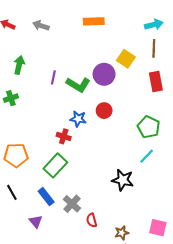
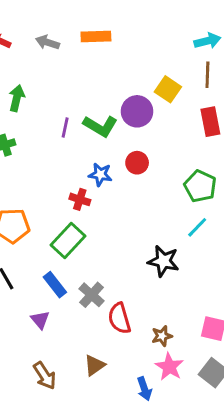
orange rectangle: (94, 21) -> (96, 36), moved
purple line: (53, 77) -> (65, 127), moved
red semicircle: (92, 220) -> (119, 318), size x1.5

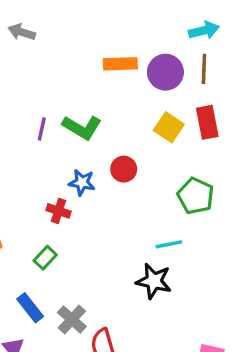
orange rectangle: (96, 36) -> (120, 64), moved
yellow square: (168, 89) -> (169, 127), moved
purple circle: (137, 111) -> (165, 72), moved
cyan line: (197, 227) -> (169, 244), moved, turned 35
green rectangle: (68, 241) -> (45, 258), size x0.6

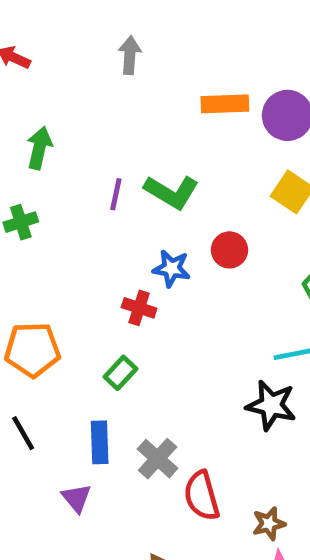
gray arrow: (22, 32) -> (130, 55), moved, turned 76
blue rectangle: (30, 308) -> (100, 442), turned 36

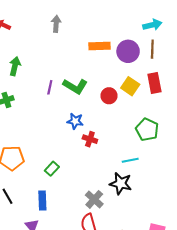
red circle: (229, 250) -> (109, 96), moved
red cross: (139, 308) -> (90, 139), moved
gray cross: (158, 459) -> (94, 199), moved

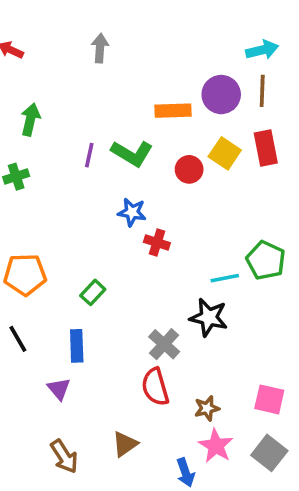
orange rectangle: (99, 46) -> (173, 111), moved
green pentagon: (147, 130) -> (266, 260), moved

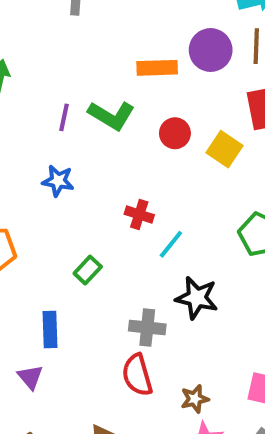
yellow square: (225, 153) -> (224, 149), moved
blue star: (132, 212) -> (58, 181), moved
cyan line: (225, 278) -> (171, 244), moved, turned -40
green rectangle: (93, 292) -> (88, 270), moved
gray cross: (164, 344) -> (147, 327), turned -36

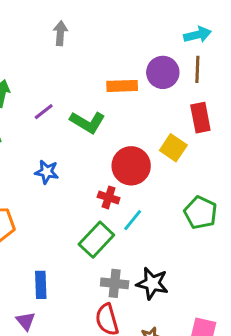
purple line: (64, 117) -> (44, 112), moved, turned 40
red circle: (175, 133) -> (131, 166), moved, size x1.6
green rectangle: (88, 270) -> (96, 240), moved, size x1.6
black star: (197, 298) -> (152, 283), moved

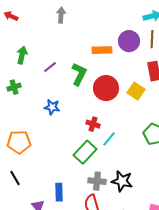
green L-shape: (87, 122) -> (79, 74), turned -95
red circle: (131, 166) -> (106, 88), moved
blue rectangle: (41, 285) -> (59, 192), moved

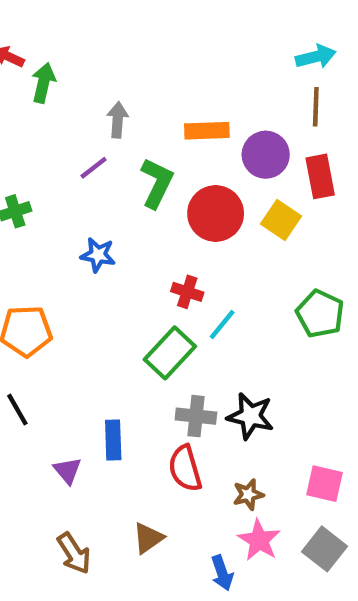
gray arrow: (61, 15) -> (118, 120), moved
purple circle: (129, 41) -> (266, 155), moved
green arrow: (22, 55) -> (43, 83), moved

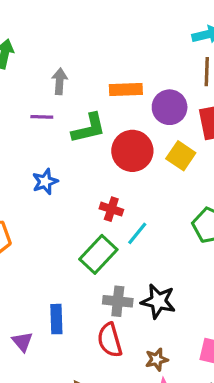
purple line: (94, 168) -> (42, 117), turned 40
green L-shape: (157, 183) -> (89, 128), turned 51
blue star: (98, 255) -> (45, 182), turned -30

